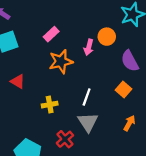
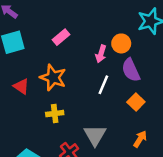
purple semicircle: (130, 61) -> (131, 70), moved
orange star: (61, 62) -> (53, 78), moved, turned 30
white line: (87, 97) -> (103, 85), moved

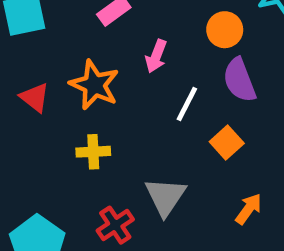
pink arrow: (101, 54) -> (156, 56), moved
orange square: (136, 102) -> (227, 142), moved

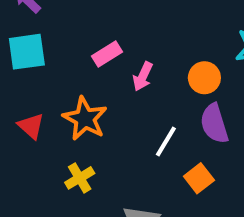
pink arrow: (156, 56) -> (143, 76), moved
yellow cross: (93, 152) -> (80, 178), turned -32

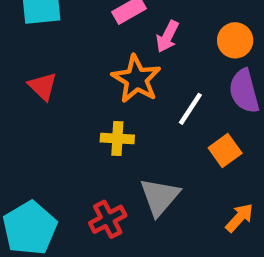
orange star: (85, 119) -> (136, 79), moved
yellow cross: (80, 178) -> (117, 139), moved, turned 32

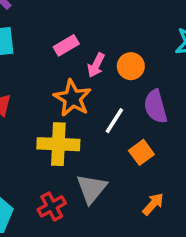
orange circle: (235, 40) -> (131, 66), moved
yellow cross: (117, 139) -> (58, 144), size x1.6

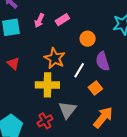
pink rectangle: (66, 45) -> (62, 20), moved
pink arrow: (96, 65) -> (39, 21), moved
orange arrow: (153, 204) -> (103, 117), size x1.6

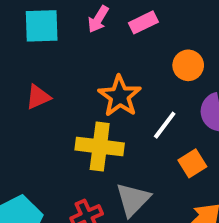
red triangle: (13, 63) -> (38, 97), turned 48

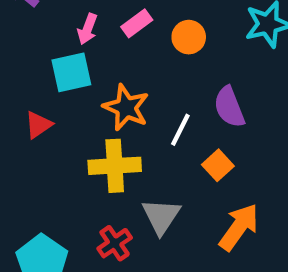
cyan square: (42, 26) -> (71, 72), moved
orange circle: (188, 65) -> (189, 37), moved

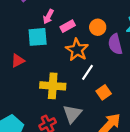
pink rectangle: (137, 23) -> (68, 26), moved
orange star: (126, 107) -> (77, 50), moved
purple semicircle: (229, 107) -> (115, 44), moved

